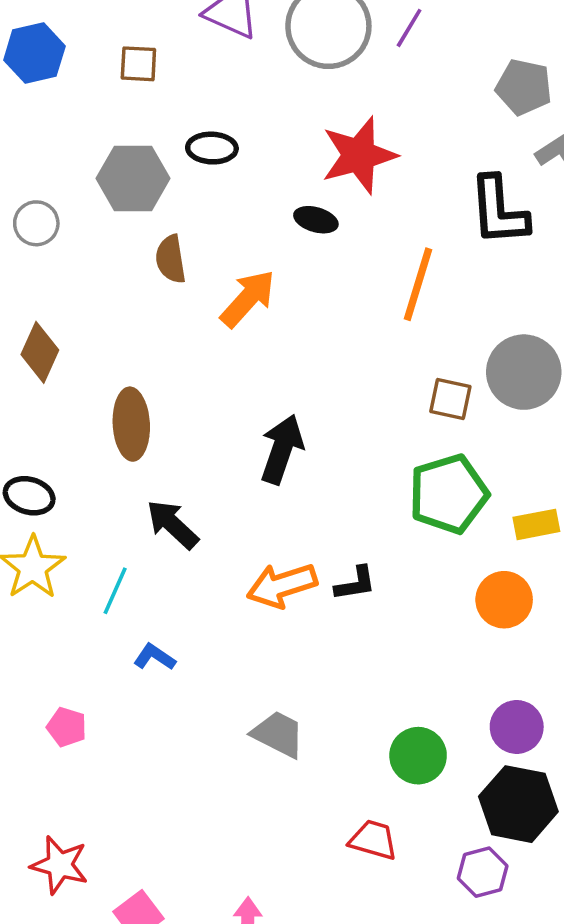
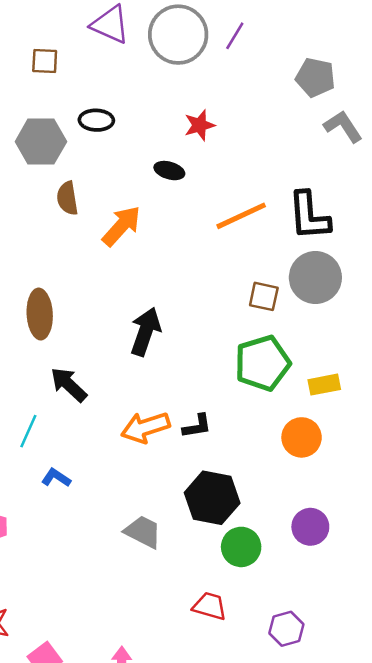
red star: (359, 155) -> (200, 125), size x0.6
black L-shape: (499, 211) -> (309, 216), moved
orange line: (418, 284) -> (241, 216), turned 48
black hexagon: (518, 804) -> (212, 498), moved

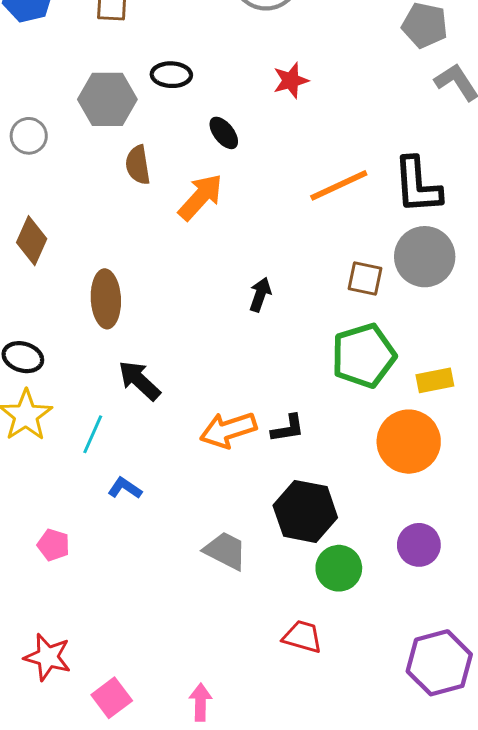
black ellipse: (169, 171) -> (224, 133), moved, turned 36
black arrow: (145, 332) -> (260, 295), moved, size x0.6
orange circle: (302, 437) -> (409, 442), size x1.4
purple hexagon: (286, 629) -> (439, 663), moved, size x1.6

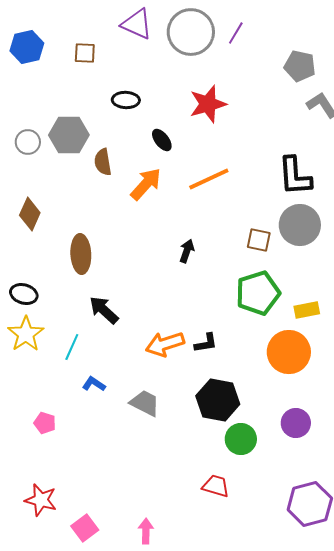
red star: (291, 81) -> (208, 104), size x1.5
gray hexagon: (107, 99) -> (69, 135), moved
orange line: (339, 185) -> (209, 179), moved
gray trapezoid: (225, 551) -> (145, 403), moved

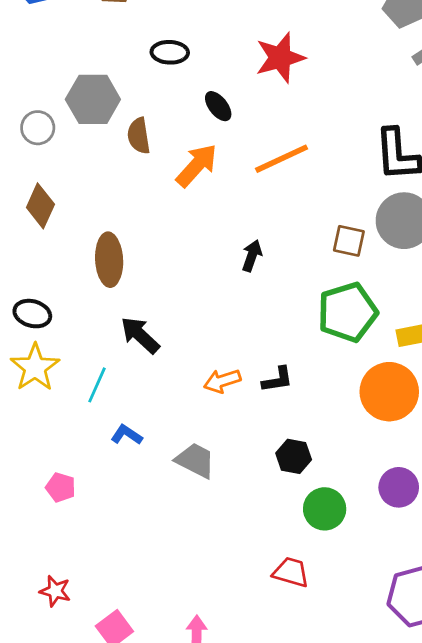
gray circle: (28, 142) -> (38, 128), moved
orange arrow: (165, 344) -> (222, 381), size x0.7
black hexagon: (218, 400) -> (294, 456), size x0.6
red star: (41, 500) -> (55, 591), size x0.7

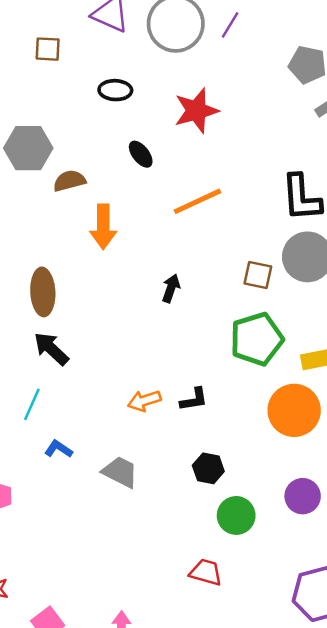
black ellipse: (170, 52) -> (115, 90), moved
brown semicircle: (139, 136) -> (69, 181), turned 84
orange arrow: (197, 165) -> (103, 227), moved, turned 138
black arrow: (140, 335) -> (51, 349), moved

